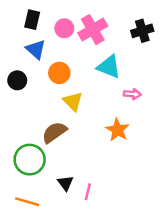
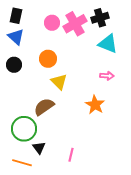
black rectangle: (32, 20) -> (16, 16), moved
black cross: (142, 31) -> (100, 18), moved
blue triangle: (36, 49) -> (16, 37), moved
cyan triangle: (109, 67) -> (108, 44), moved
black triangle: (66, 183) -> (39, 148), moved

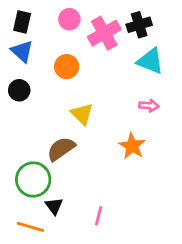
pink circle: (52, 23) -> (69, 19), moved
orange circle: (48, 59) -> (67, 67), moved

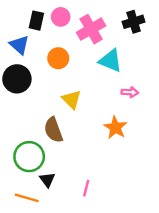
black rectangle: (22, 22) -> (36, 21), moved
black cross: (139, 25) -> (134, 22), moved
cyan triangle: (150, 61) -> (110, 61), moved
black circle: (19, 90) -> (17, 79), size x1.5
brown semicircle: (61, 149) -> (53, 130), turned -75

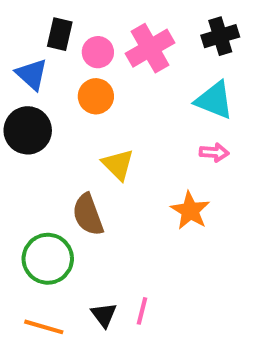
pink circle: (61, 17) -> (98, 52), moved
cyan triangle: (110, 61) -> (214, 100), moved
black triangle: (47, 180) -> (104, 315), moved

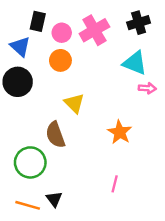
pink arrow: (214, 152) -> (147, 88), moved
pink line: (142, 311) -> (115, 184), moved
black triangle: (104, 315) -> (54, 199), moved

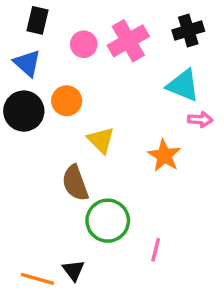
black rectangle: (38, 21) -> (37, 20), moved
orange circle: (60, 60) -> (67, 101), moved
orange star: (120, 132) -> (164, 156), moved
green circle: (30, 162) -> (108, 221), moved

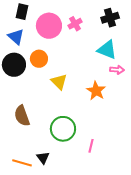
pink cross: (128, 41) -> (75, 24), size x0.6
pink circle: (84, 44) -> (49, 26), size x1.6
brown semicircle: (75, 183) -> (22, 116), moved

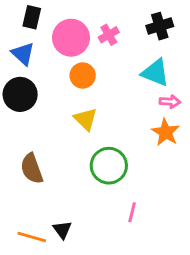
orange circle: (39, 59) -> (83, 75), moved
orange star: (96, 91) -> (166, 132), moved
green circle: (63, 129) -> (109, 166), moved

